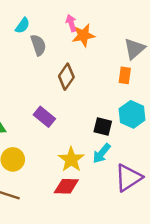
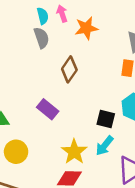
pink arrow: (71, 23) -> (62, 14), moved
cyan semicircle: (23, 26) -> (43, 16), moved, turned -49

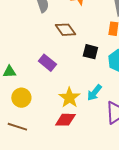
brown diamond: (69, 69) -> (65, 30), turned -70
black square: (106, 119) -> (90, 52), moved

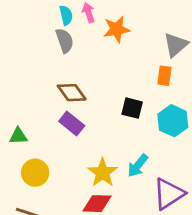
brown diamond: (65, 30) -> (72, 93), moved

